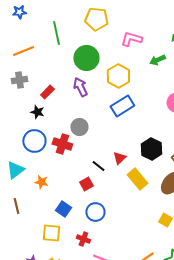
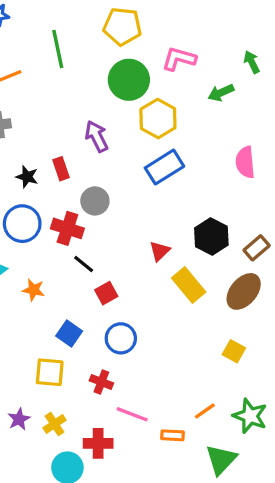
green circle: (86, 58) -> (129, 80), moved
red rectangle: (47, 92) -> (61, 169), moved, turned -64
black line: (98, 166) -> (84, 264), moved

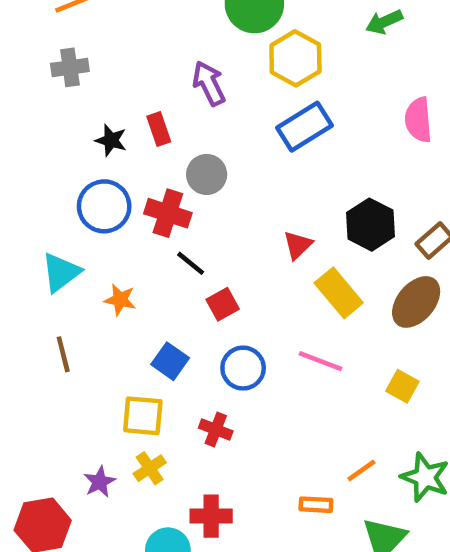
pink line: (132, 414) -> (320, 361), moved
yellow cross: (55, 424) -> (150, 468), moved

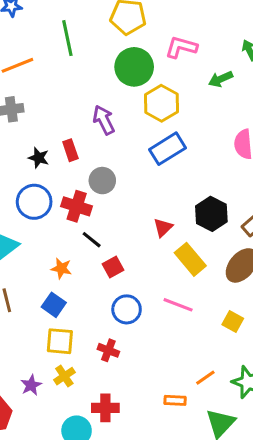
orange star: (120, 300) -> (61, 268), moved
blue square: (170, 361) -> (54, 305), moved

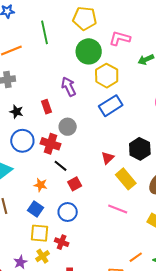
black star: (39, 158) -> (16, 112), moved
blue circle: (127, 309) -> (68, 212), moved
red cross: (108, 350) -> (62, 242), moved

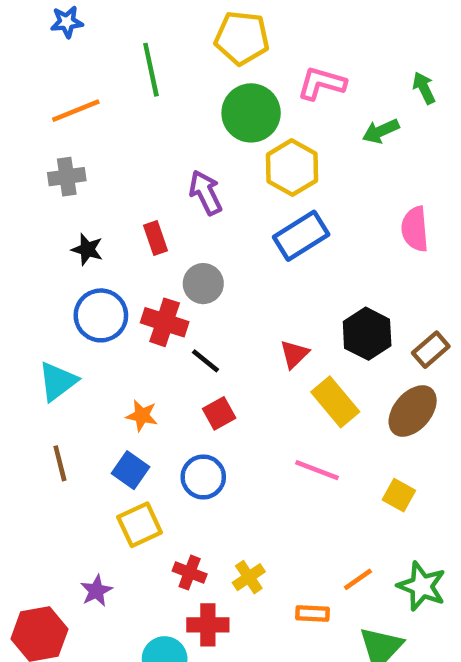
black line: (61, 166) -> (206, 361), moved
yellow square: (39, 233) -> (140, 525), turned -30
red cross: (62, 242) -> (190, 573), moved
yellow cross: (42, 256) -> (249, 577), moved

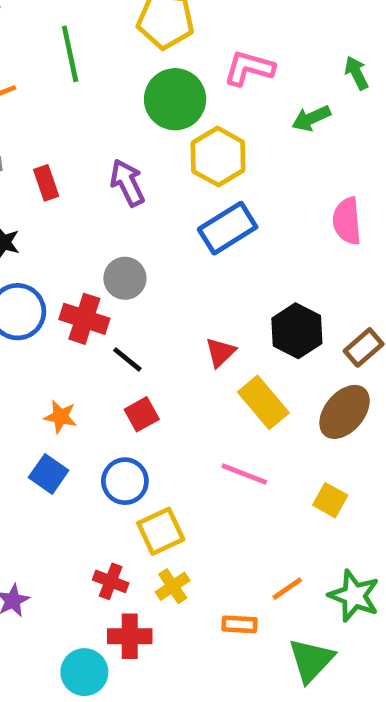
red rectangle: (155, 238) -> (46, 183), moved
yellow square: (140, 525) -> (161, 531), moved

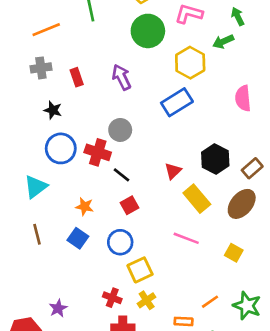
green arrow: (356, 73) -> (238, 16), moved
yellow hexagon: (218, 157) -> (190, 63), moved

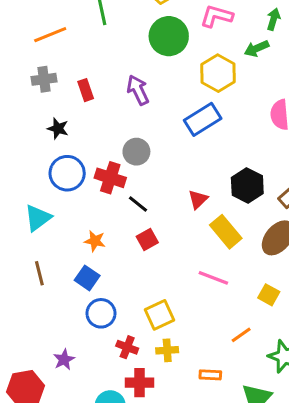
green arrow: (238, 16) -> (273, 19), turned 42
blue circle: (120, 242) -> (101, 313), moved
yellow cross: (147, 300) -> (167, 350), turned 30
orange line: (210, 302) -> (241, 335), moved

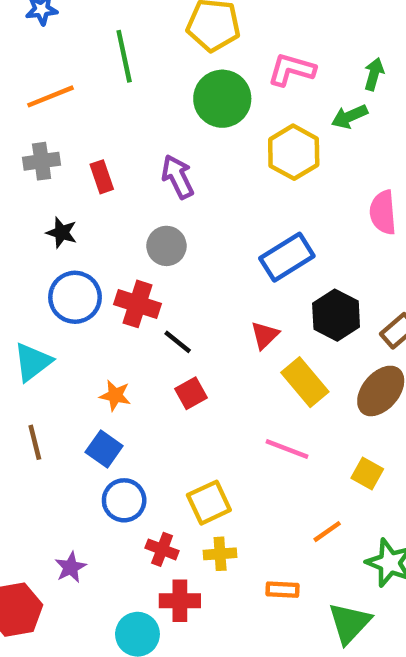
blue rectangle: (203, 119) -> (287, 257), moved
gray circle: (136, 152) -> (166, 246), moved

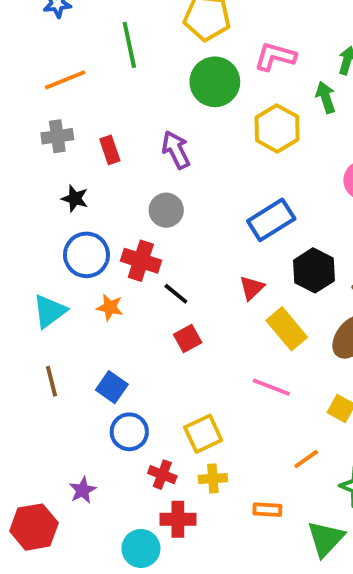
green arrow: (349, 117) -> (326, 97), turned 96
orange star: (115, 395) -> (110, 307), moved

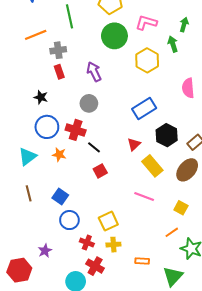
gray cross: (57, 136) -> (58, 50), moved
orange line: (306, 459) -> (172, 232), moved
red cross: (178, 519) -> (95, 266), turned 30

